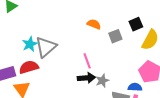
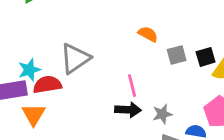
black square: (136, 24) -> (206, 57), moved
cyan star: (30, 44) -> (29, 70), moved
gray star: (102, 81) -> (162, 114), moved

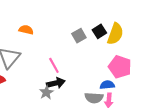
orange semicircle: (148, 34) -> (26, 30), moved
gray star: (162, 114) -> (46, 92), moved

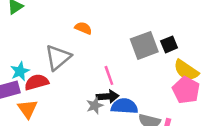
yellow semicircle: (115, 34) -> (186, 70), moved, turned 95
gray square: (79, 36) -> (144, 45), size x1.6
blue semicircle: (107, 85) -> (124, 106), moved, size x1.5

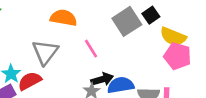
orange semicircle: (83, 28) -> (63, 18), size x1.5
pink line: (109, 75) -> (91, 49), moved

